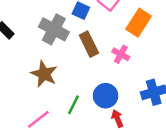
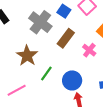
brown rectangle: (89, 44) -> (66, 38), turned 54
green line: (73, 105) -> (46, 73), moved

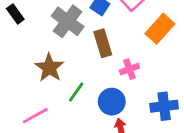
brown rectangle: (66, 38) -> (103, 43), turned -54
pink cross: (89, 50) -> (129, 69), moved, turned 32

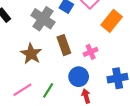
brown rectangle: (103, 43) -> (64, 45), moved
green line: (76, 92) -> (48, 90), moved

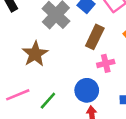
brown rectangle: (64, 45) -> (95, 37), moved, turned 36

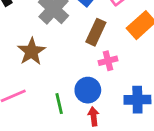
green line: (48, 101) -> (59, 104), moved, turned -54

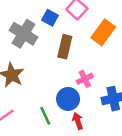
pink cross: (108, 61) -> (85, 79), moved

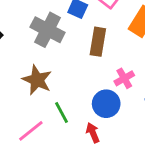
green line: (45, 116) -> (61, 113), moved
red arrow: (78, 121) -> (93, 133), moved

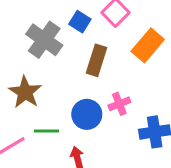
blue circle: (106, 104) -> (87, 114), moved
green line: (61, 113) -> (46, 131), turned -70

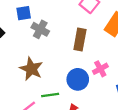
blue square: (80, 22) -> (24, 13), moved, turned -35
gray cross: (44, 40) -> (40, 29), size x0.7

